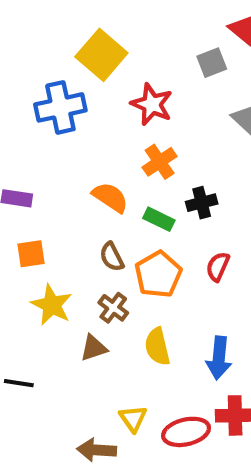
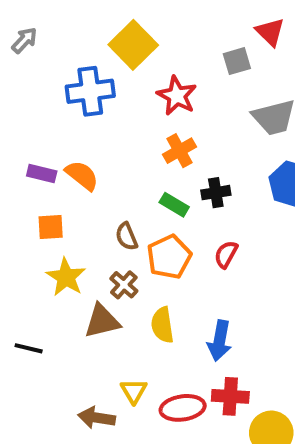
orange semicircle: (110, 197) -> (82, 175), moved
brown triangle: (94, 348) -> (102, 321), size x1.4

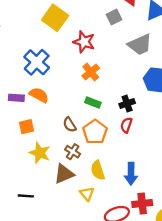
blue cross: (90, 91) -> (37, 62), moved, turned -30
black cross: (216, 193) -> (127, 103), moved
yellow triangle: (134, 391) -> (87, 194), moved

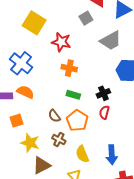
orange cross: (91, 72) -> (69, 68), turned -35
brown triangle: (64, 174) -> (42, 165), moved

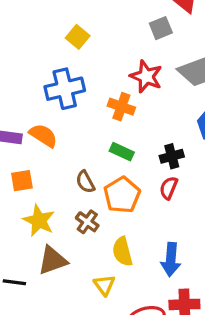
yellow square: (34, 23) -> (78, 37), moved, size x0.6
red star: (61, 42) -> (146, 76), moved
blue cross: (21, 63) -> (65, 89), moved, turned 30

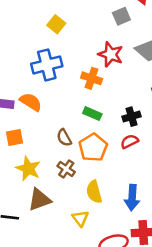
red semicircle: (169, 188) -> (130, 141), turned 42

